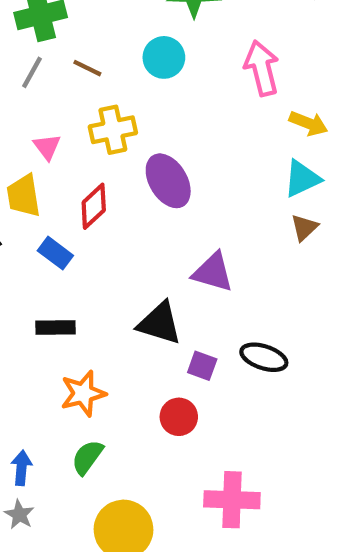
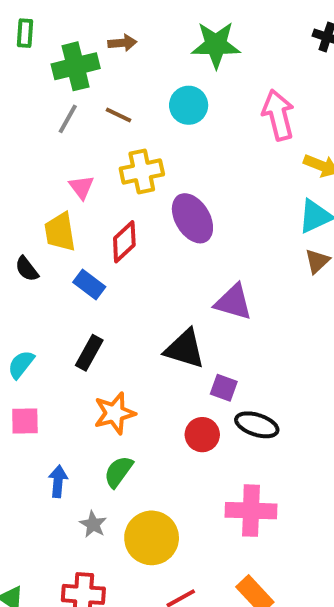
black rectangle: (55, 327) -> (89, 353), turned -60
black ellipse: (264, 357) -> (257, 425), moved
gray star: (19, 515) -> (93, 524), moved

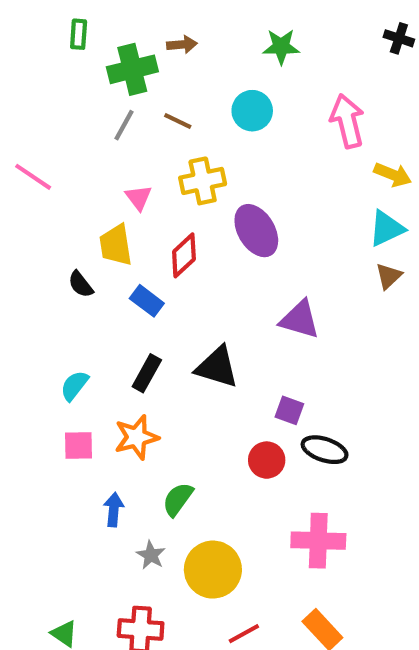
green star: (216, 45) -> (281, 47), size x0.7
black triangle: (185, 349) -> (217, 367), moved
orange star: (115, 413) -> (136, 437), moved

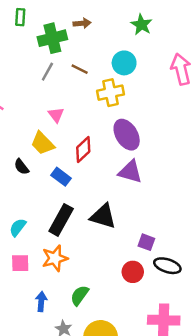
green star: (281, 47) -> (141, 25), turned 30
yellow cross: (203, 181) -> (110, 93), moved
yellow trapezoid: (116, 245) -> (42, 143), turned -35
purple triangle: (300, 319) -> (130, 172), moved
black rectangle: (147, 373) -> (61, 220), size x1.4

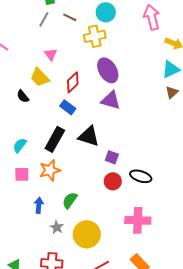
blue rectangle: (61, 177) -> (68, 107), moved
purple square: (146, 242) -> (112, 157), moved

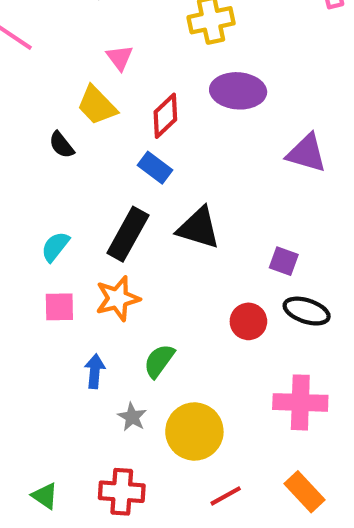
purple ellipse: (108, 70) -> (238, 91), turned -55
purple triangle: (111, 100) -> (307, 153), moved
purple square: (112, 157) -> (284, 261), moved

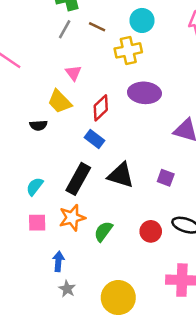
black semicircle: (61, 145) -> (38, 125), turned -56
purple square: (284, 261) -> (166, 178), moved
green semicircle: (159, 361) -> (103, 231), moved
gray star: (132, 417) -> (67, 289), moved

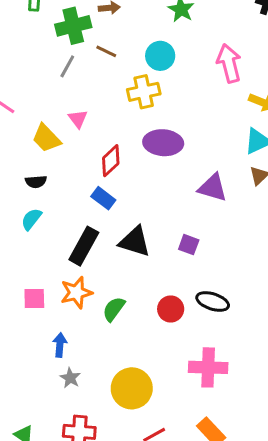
brown line: (97, 27) -> (106, 51), moved
yellow trapezoid: (60, 102) -> (46, 138), moved
cyan semicircle: (35, 186) -> (31, 219), moved

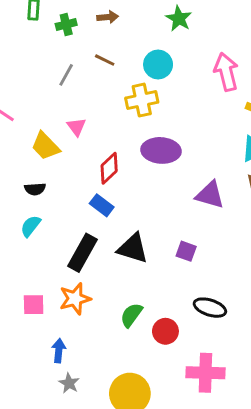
green cross: (73, 26) -> (66, 24), moved, size x0.6
green semicircle: (114, 309) -> (131, 315), moved
red circle: (171, 309) -> (165, 331), moved

